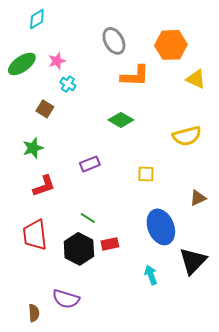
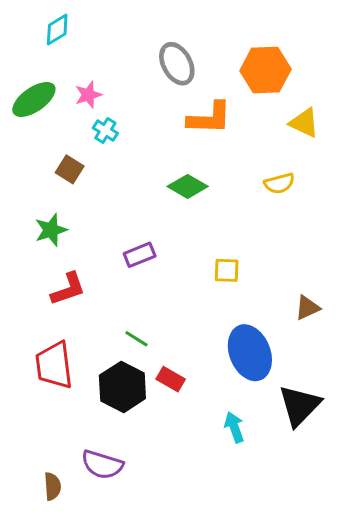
yellow semicircle: (187, 136) -> (279, 183), moved, size x0.7
red rectangle: (110, 244) -> (171, 379), turned 42

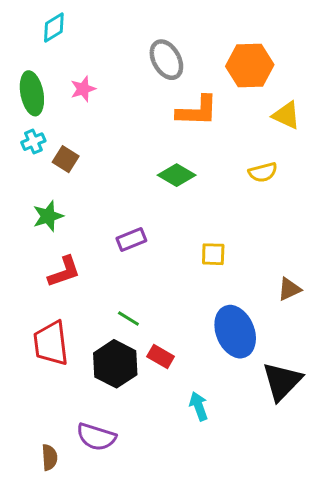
green ellipse: (34, 99) -> (32, 93), turned -66
cyan cross: (105, 131) -> (33, 142), moved, turned 35
cyan arrow: (234, 427) -> (199, 406), moved

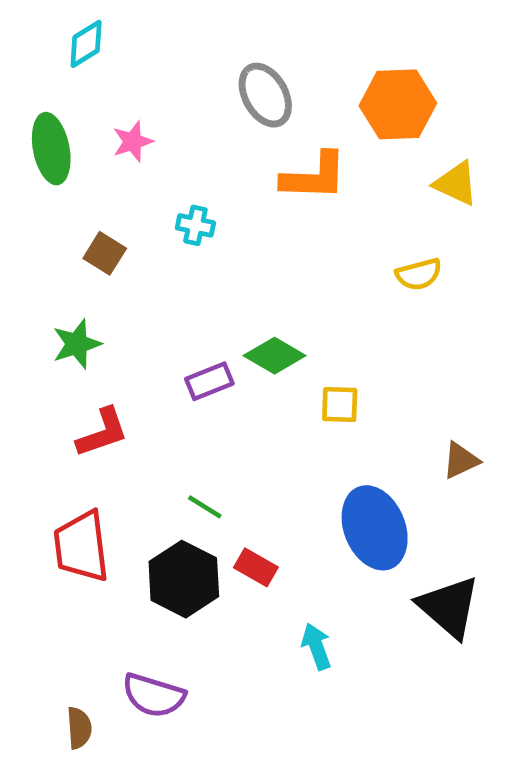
cyan cross: (33, 142) -> (195, 225), moved, turned 35
green diamond: (177, 175) -> (275, 356), moved
black triangle: (282, 381) -> (449, 607), turned -33

